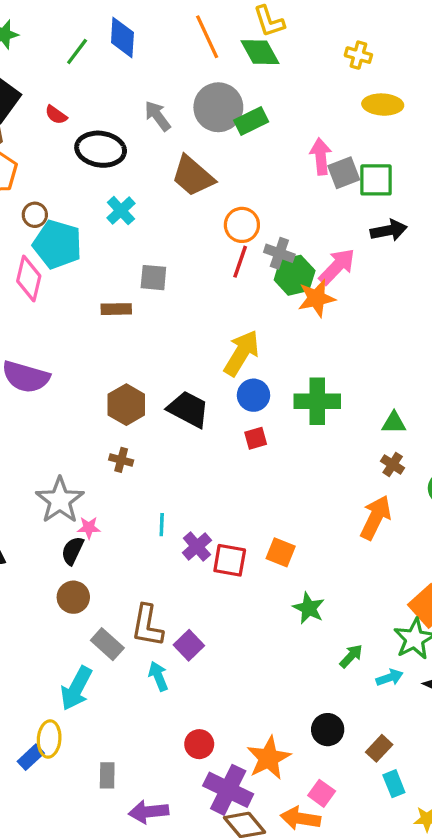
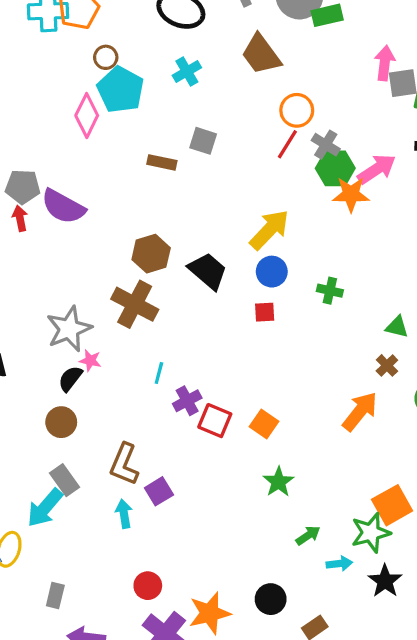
green cross: (317, 401) -> (330, 291), size x0.6
brown cross: (121, 460) -> (135, 304), size x2.0
gray rectangle: (107, 644) -> (65, 480), moved

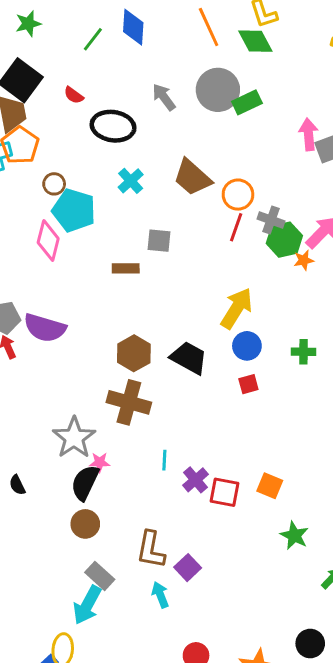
brown trapezoid: (261, 54) -> (192, 177), moved
orange star: (351, 194) -> (304, 260), size x0.6
black semicircle: (70, 379) -> (85, 483), size x1.4

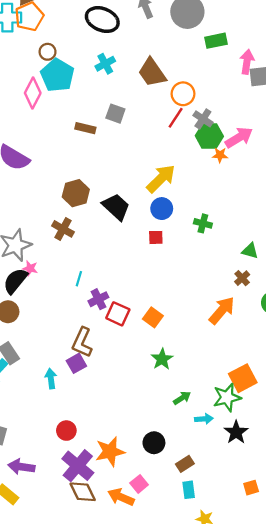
green rectangle: (247, 102) -> (216, 41), moved
brown cross: (129, 402) -> (63, 229), size x0.7
brown L-shape: (151, 550) -> (82, 342), moved

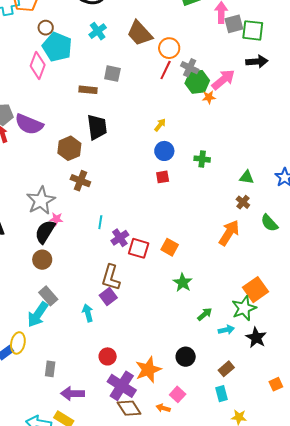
yellow arrow: (161, 179) -> (160, 125), size x0.5
brown hexagon: (76, 193) -> (69, 148), moved
black trapezoid: (116, 207) -> (97, 127), moved, turned 48
brown rectangle: (185, 464) -> (226, 369), moved
orange arrow: (121, 497) -> (163, 408), size x0.6

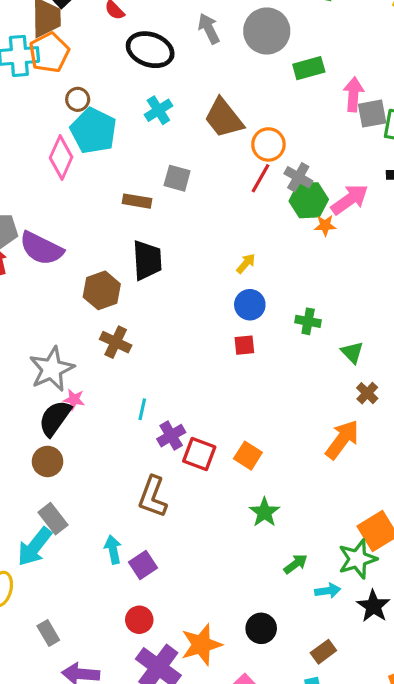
green triangle: (247, 177) -> (352, 352), moved, turned 35
purple square: (108, 296) -> (143, 565), moved
gray rectangle: (50, 369) -> (48, 633), turned -42

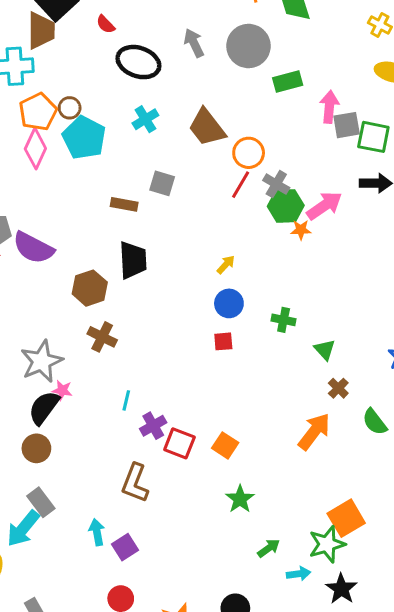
orange pentagon: (49, 53) -> (38, 112), moved
pink diamond: (61, 158) -> (35, 149), moved

